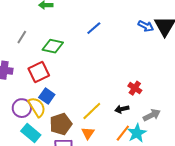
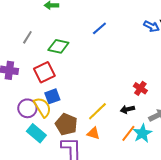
blue square: (47, 96) -> (52, 96), turned 35
brown pentagon: (61, 124) -> (66, 124), turned -30
orange triangle: (88, 133) -> (93, 133), turned -48

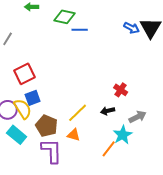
blue line: (99, 28) -> (80, 30), turned 42
green diamond: (58, 46) -> (65, 17), moved
orange line: (128, 133) -> (109, 149), moved

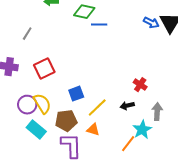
blue square: (33, 98) -> (76, 94), moved
gray arrow: (138, 117) -> (157, 112), turned -60
brown pentagon: (47, 126) -> (66, 121), turned -30

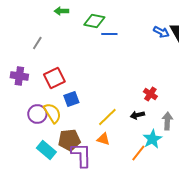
blue square: (76, 94) -> (71, 99), moved
brown pentagon: (66, 121) -> (69, 140), moved
cyan rectangle: (36, 130) -> (46, 150), moved

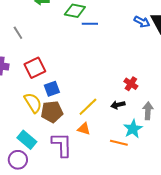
gray line: (37, 43) -> (18, 33), turned -64
purple circle: (37, 114) -> (18, 160), moved
brown pentagon: (69, 140) -> (52, 112), moved
orange line: (138, 153) -> (119, 143), turned 66

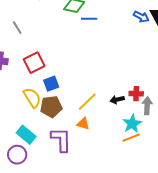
red cross: (131, 84) -> (136, 94), moved, turned -32
orange line: (119, 143) -> (131, 138), moved, turned -36

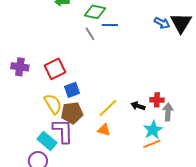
gray line: (17, 28) -> (90, 34), moved
black arrow: (117, 100) -> (138, 106), turned 32
purple L-shape: (61, 140) -> (63, 131), moved

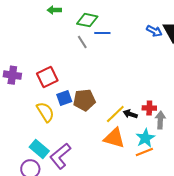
yellow line: (108, 108) -> (115, 114), moved
brown pentagon: (72, 113) -> (84, 100), moved
orange triangle: (104, 130) -> (114, 138), moved, size x1.6
purple L-shape: (63, 131) -> (60, 156), moved, turned -128

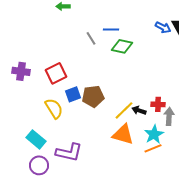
green diamond: (87, 20) -> (122, 46), moved
cyan rectangle: (39, 149) -> (36, 139), moved
purple L-shape: (60, 156) -> (69, 152), turned -128

